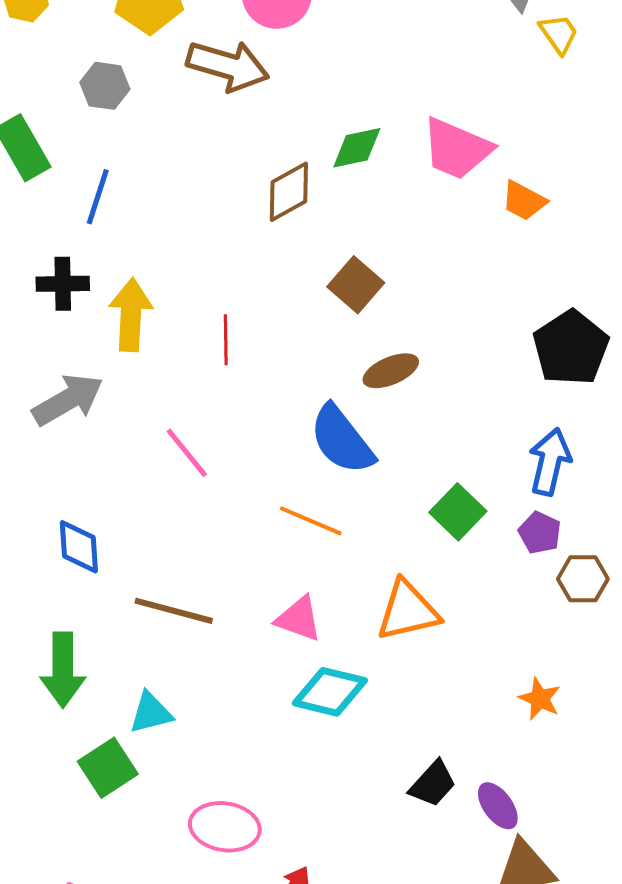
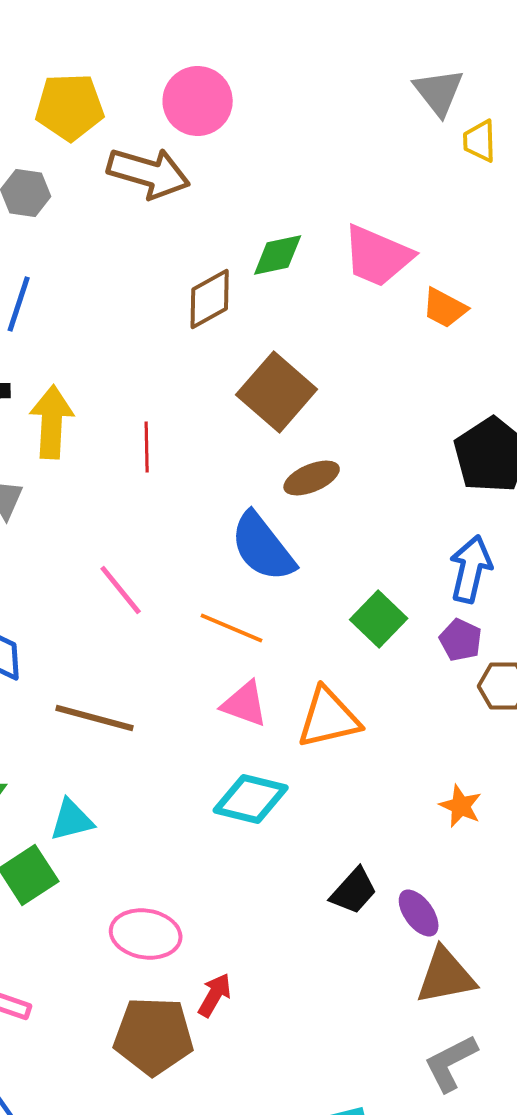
yellow trapezoid: (559, 34) -> (480, 141), turned -147
brown square: (356, 285) -> (277, 392), size x1.4
pink line: (187, 453) -> (121, 590), moved
pink triangle: (299, 619) -> (245, 704), moved

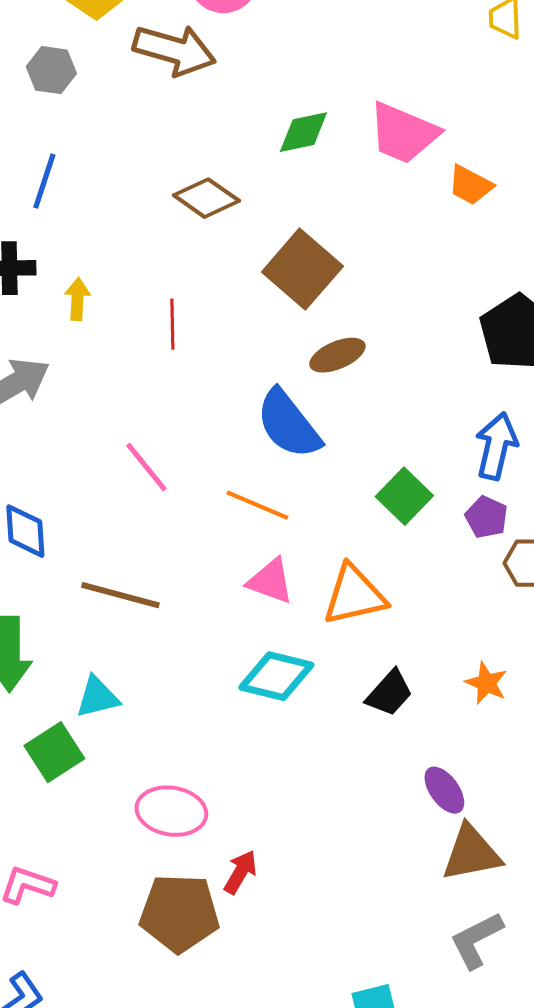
brown diamond: (210, 299) -> (206, 198), moved, turned 64
yellow arrow: (52, 422) -> (77, 299), size x0.6
black trapezoid: (354, 891) -> (389, 693), moved

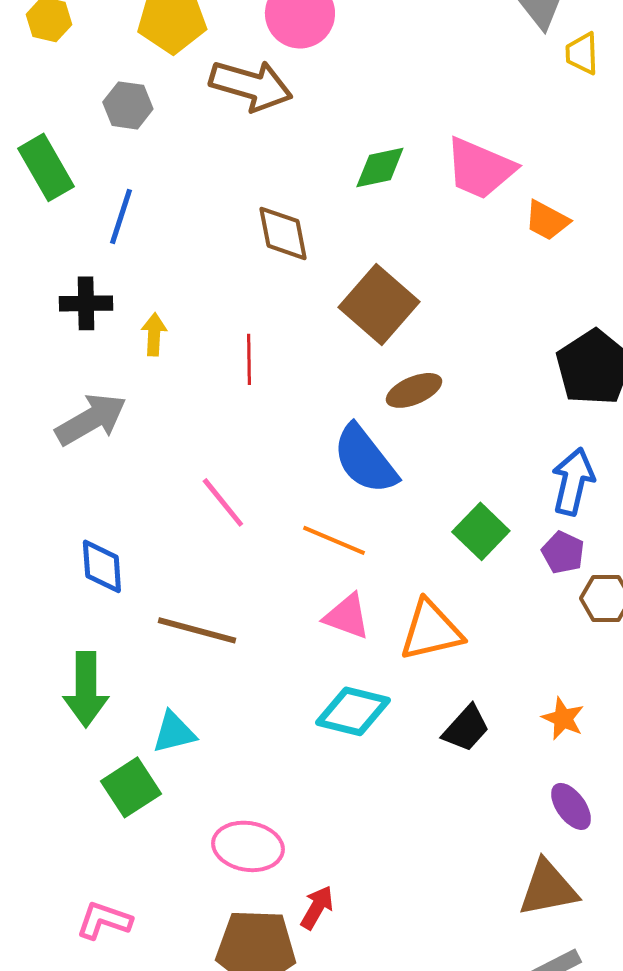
brown diamond: (206, 198) -> (283, 233), turned 44
purple ellipse: (444, 790) -> (571, 806), moved

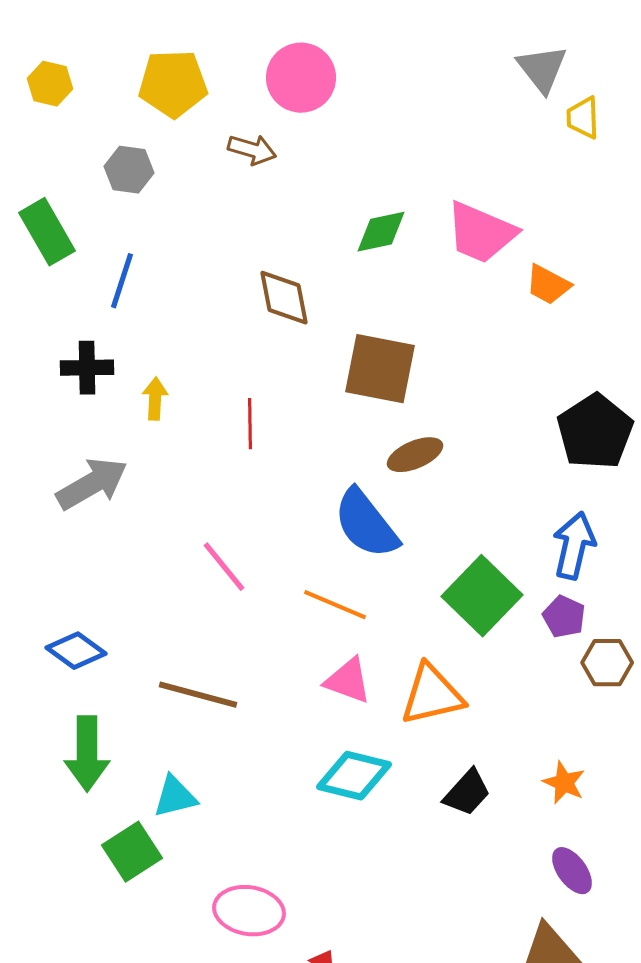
brown arrow: (251, 85) -> (252, 150), size x0.6
brown square: (379, 304) -> (380, 369), turned -30
green square: (481, 531) -> (482, 596), size x1.4
blue diamond: (102, 566) -> (76, 651), moved, turned -50

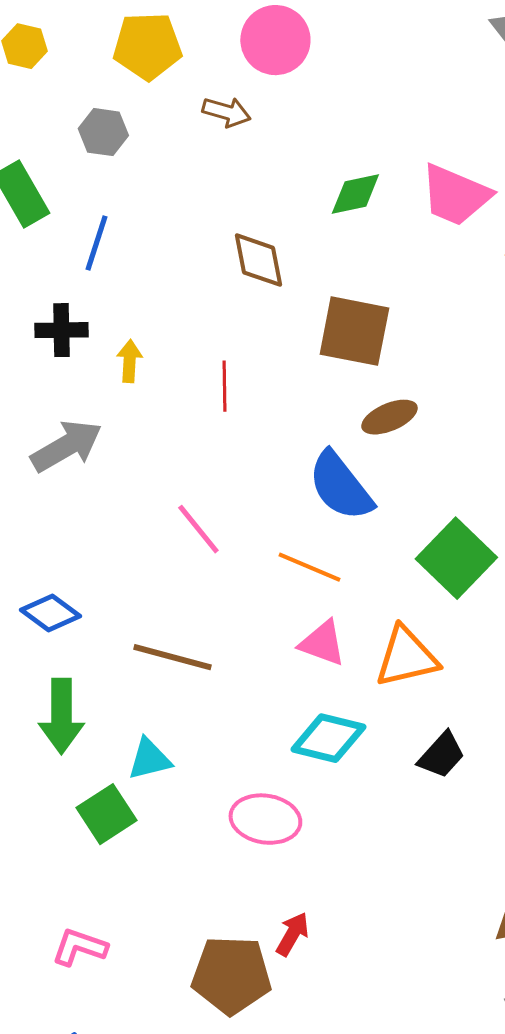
pink ellipse: (249, 911) -> (265, 819), moved

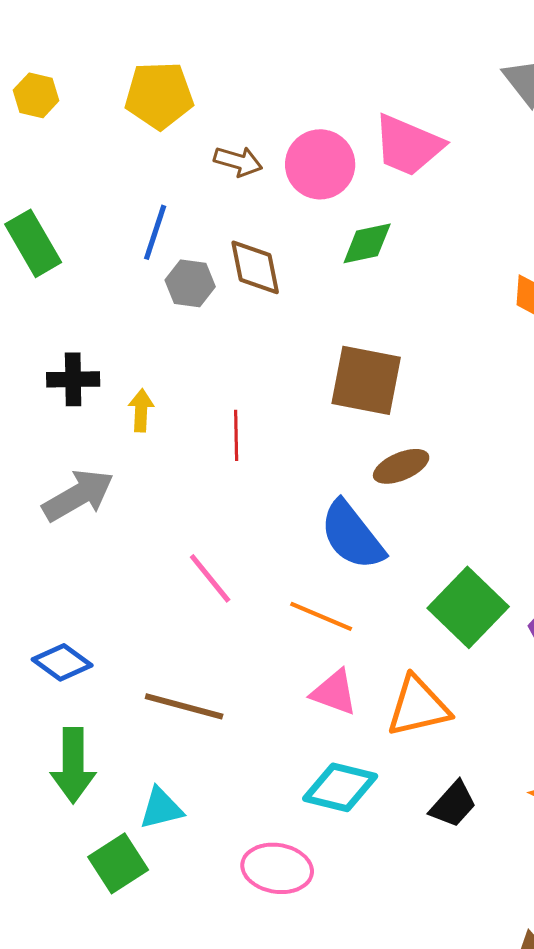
pink circle: (275, 40) -> (320, 164), moved
gray hexagon: (103, 132) -> (190, 283), moved
pink trapezoid: (455, 195) -> (408, 145), moved
blue line: (96, 243) -> (155, 232), moved
brown diamond: (258, 260) -> (255, 267), moved

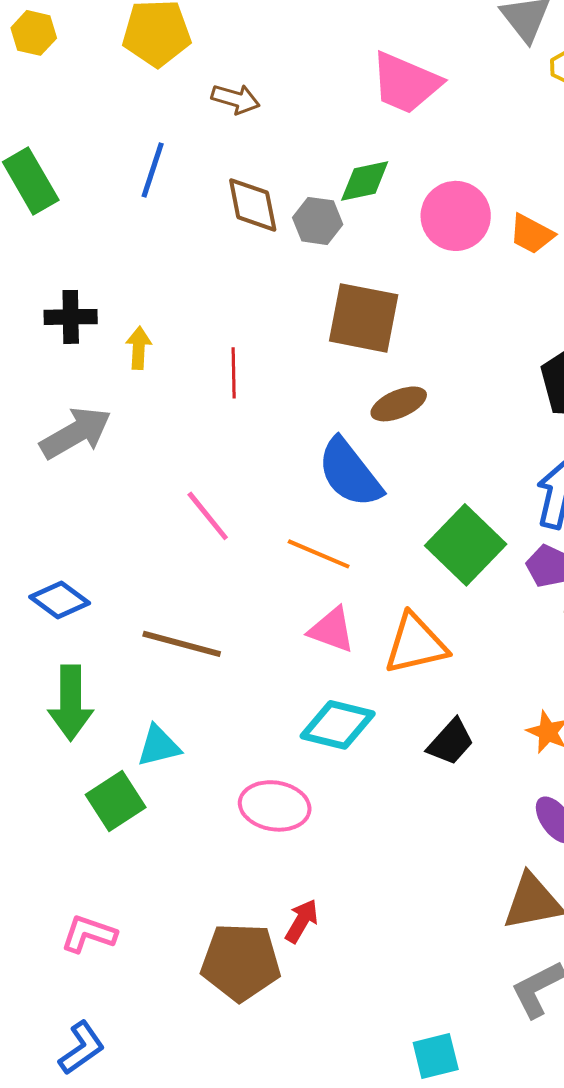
pink circle: (320, 164) -> (456, 216), moved
gray hexagon: (190, 283) -> (318, 221), moved

